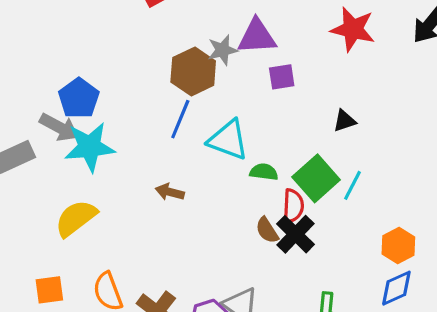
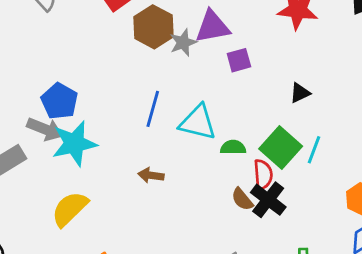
brown hexagon: (193, 71) -> (153, 27), moved

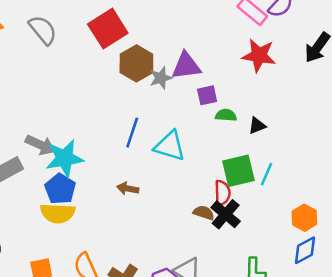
blue pentagon: (59, 101) -> (60, 189), moved
green semicircle: (233, 147) -> (226, 115), moved
green square: (281, 148) -> (238, 171), turned 32
brown semicircle: (242, 199) -> (204, 213), turned 145
yellow semicircle: (70, 209) -> (58, 213), turned -136

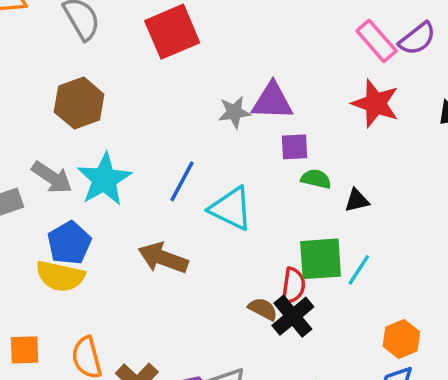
brown hexagon: (136, 63) -> (79, 103), moved
cyan star: (65, 158) -> (104, 179), moved, turned -30
brown arrow: (128, 189) -> (163, 258), size x1.6

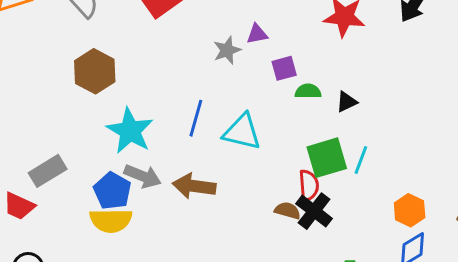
purple triangle: (272, 101) -> (257, 34), size x0.6
gray arrow: (52, 177) -> (143, 176), moved

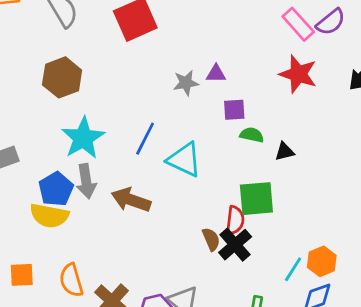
cyan line: (361, 160) -> (293, 269), moved
gray arrow: (143, 176) -> (86, 181), turned 48
brown semicircle: (287, 211) -> (211, 239), turned 40

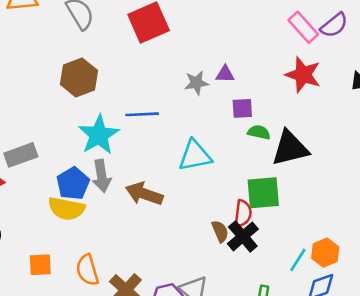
blue line: (145, 139) -> (142, 114), moved, turned 60
black triangle: (285, 152) -> (290, 148), size x2.0
cyan triangle: (184, 160) -> (195, 156), turned -36

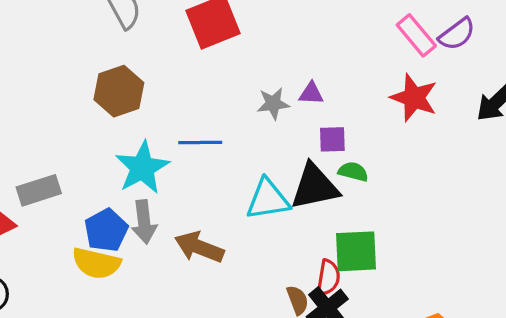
black triangle: (290, 148) -> (315, 187), moved

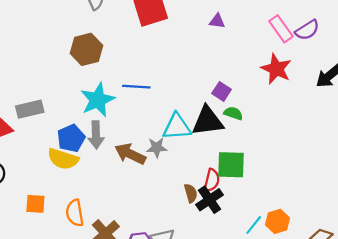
purple triangle: (311, 93) -> (217, 21), moved
gray star: (273, 103) -> (157, 148), moved
purple square: (332, 139) -> (222, 91), turned 30

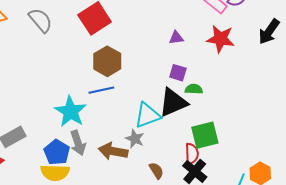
purple triangle: (217, 21) -> (176, 38), moved
brown hexagon: (86, 49) -> (107, 61), moved
gray star: (157, 148) -> (135, 139), turned -30
brown semicircle: (191, 193) -> (156, 171), moved

